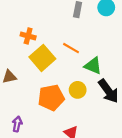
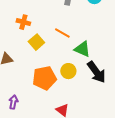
yellow square: (42, 58) -> (36, 42), size x0.7

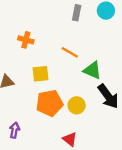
yellow square: (36, 42) -> (40, 74), moved, turned 35
yellow circle: (68, 71) -> (77, 105), moved

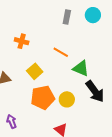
yellow square: (40, 74) -> (35, 71), turned -35
purple arrow: (15, 130) -> (12, 122), turned -32

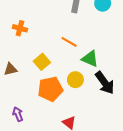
orange cross: (22, 41) -> (20, 28), moved
yellow circle: (67, 99) -> (75, 80), moved

